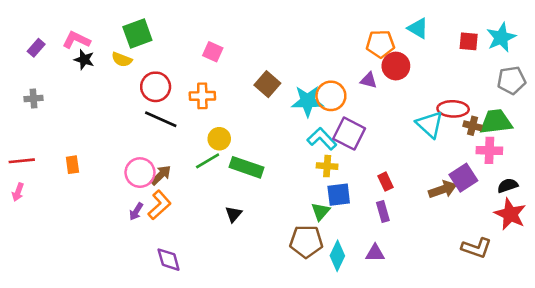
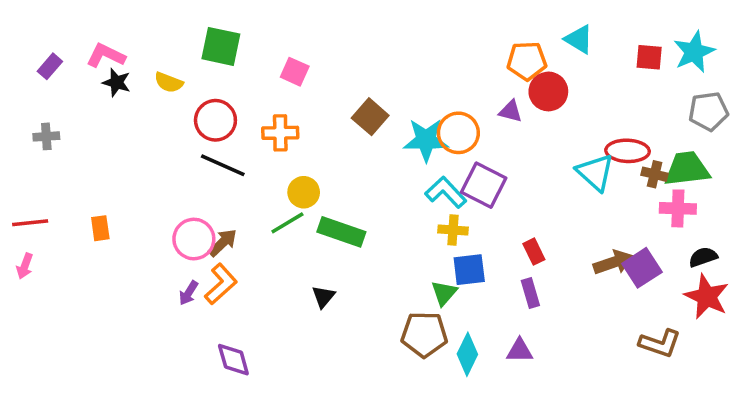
green square: (137, 34) -> (221, 46), moved, turned 32
purple square: (463, 178) -> (642, 268), moved

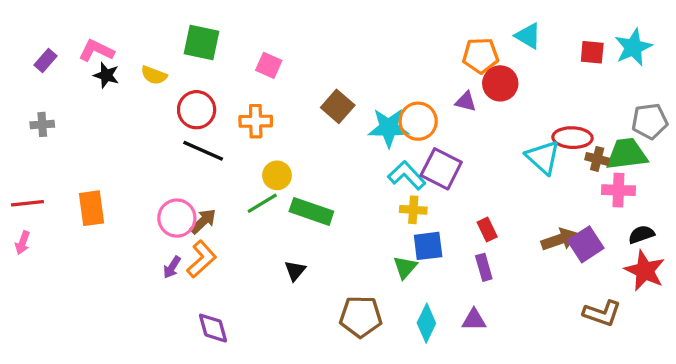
gray pentagon: (708, 111) -> (650, 121), moved
orange rectangle: (100, 228) -> (91, 208), size x1.5
brown pentagon: (424, 334) -> (361, 317), moved

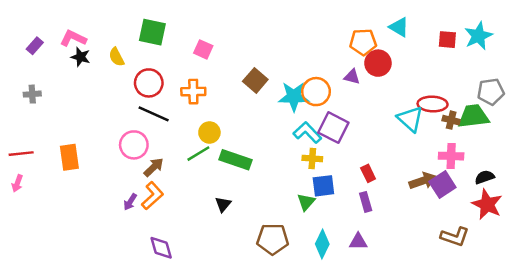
yellow semicircle: (154, 75) -> (117, 57), turned 42
pink cross: (618, 190) -> (451, 156), moved
pink circle: (177, 218) -> (134, 145), moved

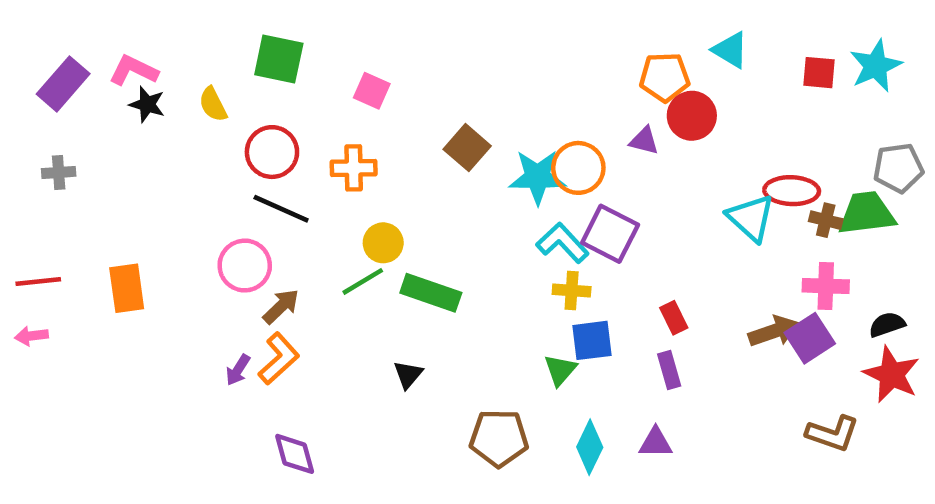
purple rectangle: (35, 46) -> (63, 84), size x1.6
pink arrow: (17, 183) -> (31, 336), turned 63

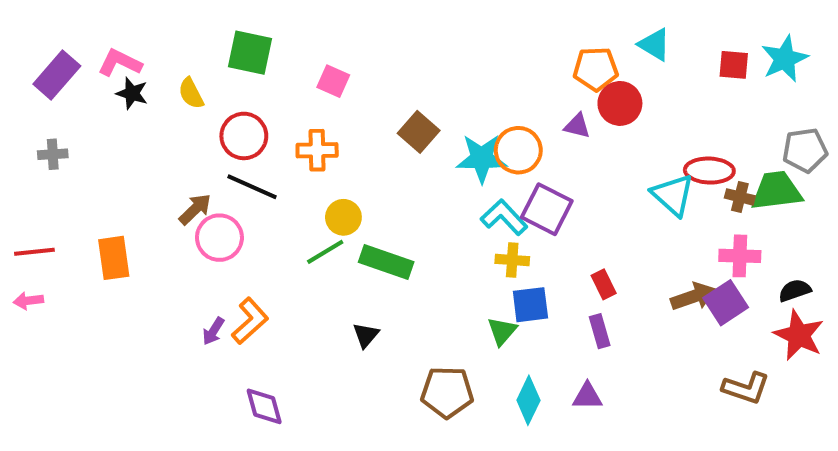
brown arrow: (281, 306) -> (195, 209), moved

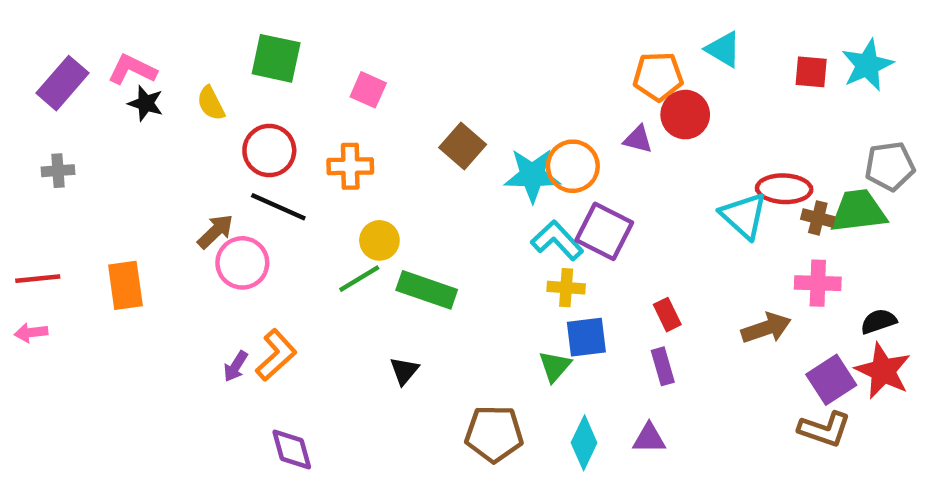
purple square: (726, 303) -> (831, 380), moved

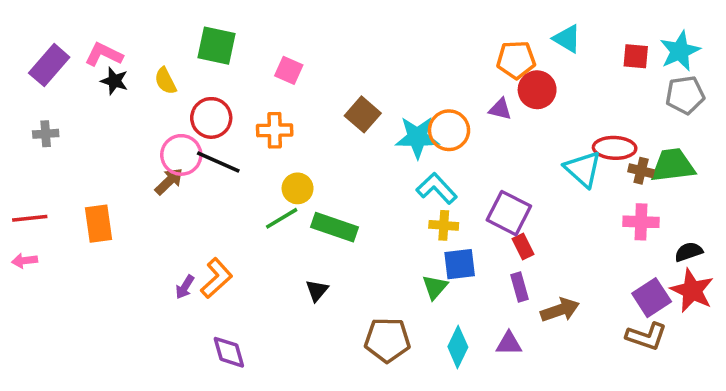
gray pentagon: (890, 166) -> (685, 95), moved
purple square: (604, 231) -> (509, 213), moved
pink circle: (242, 263) -> (181, 155), moved
brown arrow: (766, 328) -> (560, 310), moved

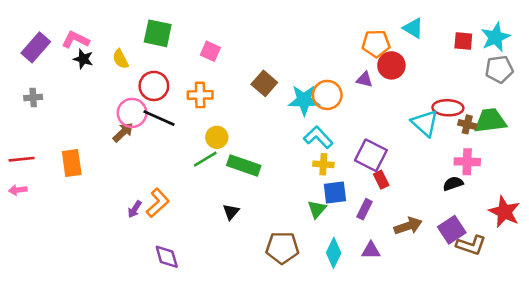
black semicircle: (689, 252) -> (453, 184), moved
purple rectangle: (519, 287) -> (364, 209), moved, turned 42
purple square: (652, 298) -> (452, 230), moved

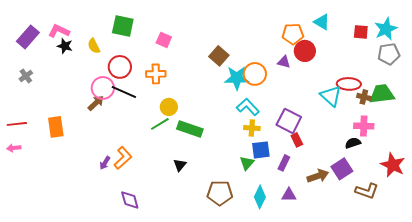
brown square: (264, 83) -> (219, 56), moved
gray cross: (33, 98) -> (26, 76), turned -32
purple square: (452, 230) -> (342, 169), moved

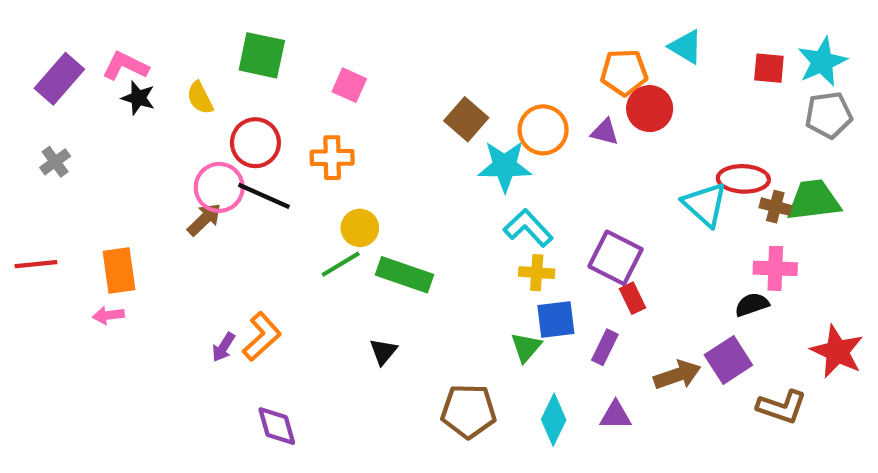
orange circle: (255, 74) -> (543, 130), moved
pink arrow: (14, 148) -> (108, 315), moved

